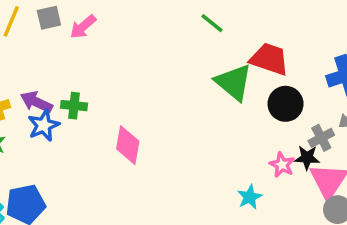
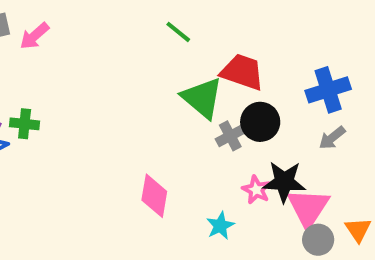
gray cross: (321, 138) -> (230, 136), moved
pink diamond: (128, 145) -> (154, 196), moved
black star: (307, 158) -> (284, 182), size x1.5

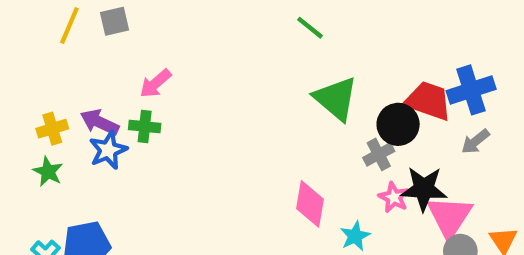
pink arrow: (34, 36) -> (155, 84), moved
red trapezoid: (242, 72) -> (428, 101), moved
gray cross: (230, 136) -> (379, 154), moved
pink diamond: (154, 196) -> (310, 204), moved

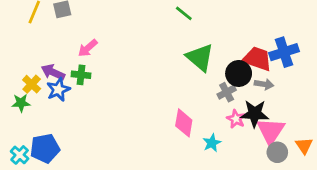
yellow cross: (52, 129) -> (32, 84), moved, turned -30
gray arrow: (475, 142) -> (264, 84), moved, turned -132
green star: (48, 172) -> (21, 103), turned -30

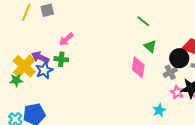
green line: (184, 13) -> (143, 21), moved
green triangle: (200, 57) -> (150, 46), size x0.6
yellow cross: (32, 84) -> (24, 66), size x1.6
pink diamond: (184, 123) -> (138, 67), moved

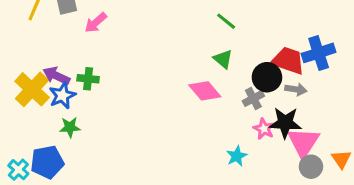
green line: (143, 21) -> (226, 21), moved
pink arrow: (66, 39) -> (96, 23), moved
pink diamond: (138, 67) -> (205, 91), turned -50
green star: (16, 80) -> (70, 127), moved

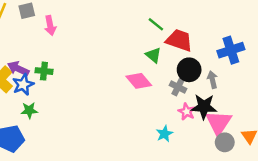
pink arrow: (96, 23) -> (50, 26), turned -60
red trapezoid: (288, 61) -> (179, 40), moved
gray arrow: (296, 89) -> (212, 80), turned -112
gray cross: (253, 98) -> (178, 87), turned -35

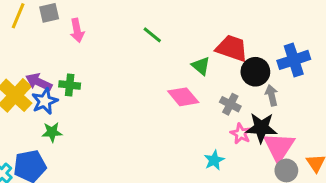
green line: (156, 24) -> (152, 35), moved
black circle: (189, 70) -> (255, 72), moved

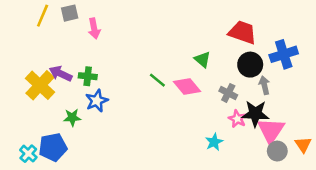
green line: (152, 35) -> (157, 80), moved
red trapezoid: (232, 48) -> (242, 32), moved
blue star: (45, 101) -> (97, 101), moved

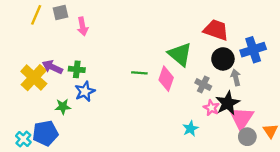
green triangle: (202, 59) -> (180, 54), size x1.6
green line: (157, 80) -> (139, 73), turned -35
pink diamond: (187, 87) -> (166, 79), turned 60
black star: (255, 114) -> (228, 103), turned -30

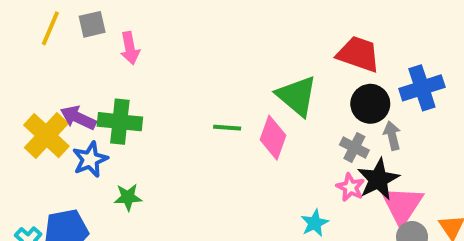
green cross: (77, 69) -> (120, 122), size x1.5
gray cross: (203, 84) -> (354, 148), moved
blue star: (85, 91) -> (90, 159), moved
green star: (63, 107) -> (128, 197), moved

